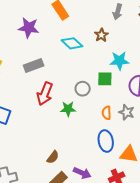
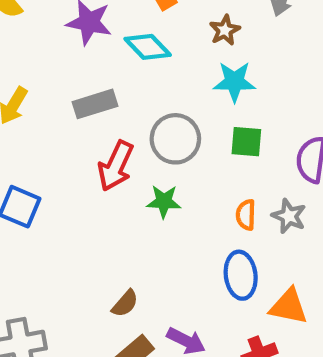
brown star: (101, 35) -> (225, 30), moved
cyan diamond: (72, 43) -> (148, 47), moved
cyan star: (119, 61) -> (234, 82), moved
gray circle: (83, 89) -> (175, 139), moved, size x1.5

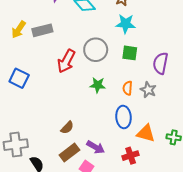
gray rectangle: (95, 104) -> (42, 30), moved
green star: (164, 201) -> (98, 85), moved

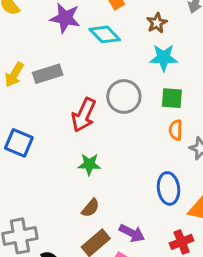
green star: (98, 85) -> (89, 164), moved
orange semicircle: (128, 88) -> (176, 130), moved

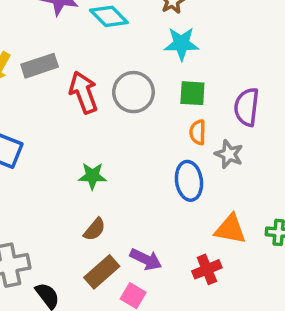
red arrow: (84, 115) -> (84, 92), moved, turned 136
blue ellipse: (168, 188) -> (189, 181), moved

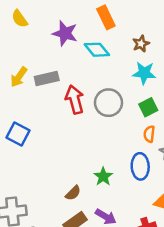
green square: (192, 93) -> (148, 107), turned -36
green star: (92, 176) -> (103, 176), moved, turned 30

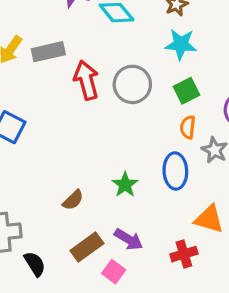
brown semicircle: (73, 193) -> (73, 200), moved

